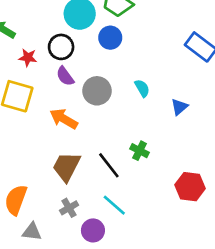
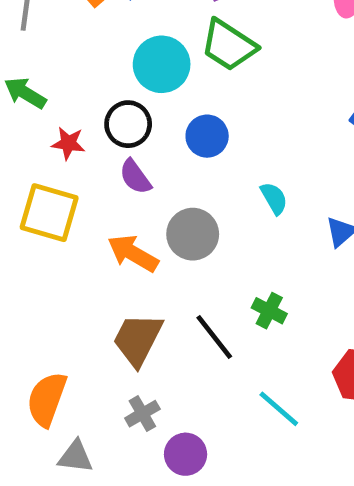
blue circle: (110, 38) -> (207, 136), moved
gray circle: (97, 91) -> (193, 234), moved
cyan line: (114, 205) -> (279, 409), moved

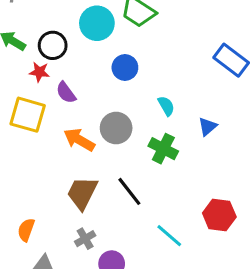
black circle: (128, 124) -> (53, 45), moved
purple semicircle: (135, 177) -> (66, 93), moved
green cross: (269, 311) -> (163, 149), moved, size x1.4
orange semicircle: (47, 399) -> (26, 230), size x0.7

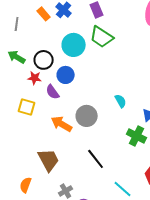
blue circle: (125, 68) -> (66, 75), moved
yellow square: (28, 115) -> (27, 107), size x0.7
green cross: (163, 149) -> (137, 136), moved
brown trapezoid: (82, 193) -> (49, 160), moved, turned 125

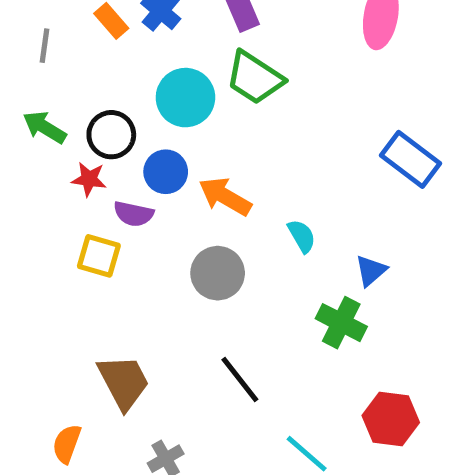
purple semicircle: (53, 92) -> (134, 214), turned -42
yellow square: (27, 107) -> (99, 256), moved
orange arrow: (62, 124) -> (225, 196), moved

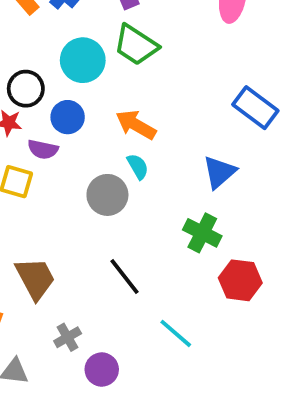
orange arrow: (225, 196) -> (136, 125), moved
cyan semicircle: (302, 236) -> (138, 166), moved
blue triangle: (371, 271) -> (219, 172), moved, size x1.4
red hexagon: (391, 419) -> (240, 280), moved

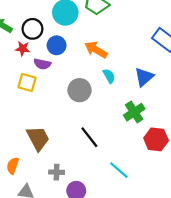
cyan semicircle: (138, 166) -> (109, 76), moved
green cross: (202, 233) -> (134, 112), turned 30
gray cross: (68, 337) -> (57, 172), turned 32

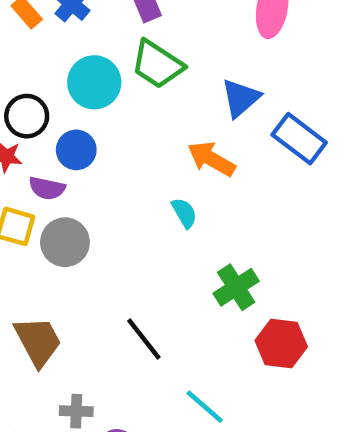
orange arrow: (96, 50) -> (211, 159), moved
blue triangle: (144, 77) -> (241, 98), moved
gray circle: (80, 90) -> (65, 242), moved

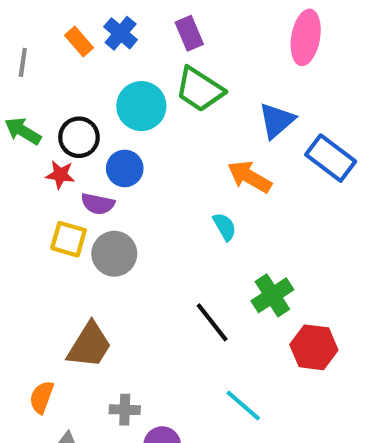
black line: (144, 339) -> (212, 322), moved
brown trapezoid: (38, 341) -> (89, 345), turned 60

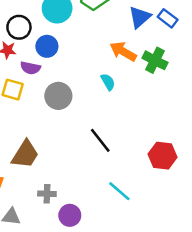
blue rectangle: (331, 158) -> (168, 18), moved, size x0.7
gray circle: (114, 254) -> (58, 96), moved
green cross: (272, 295) -> (155, 60), moved, turned -30

